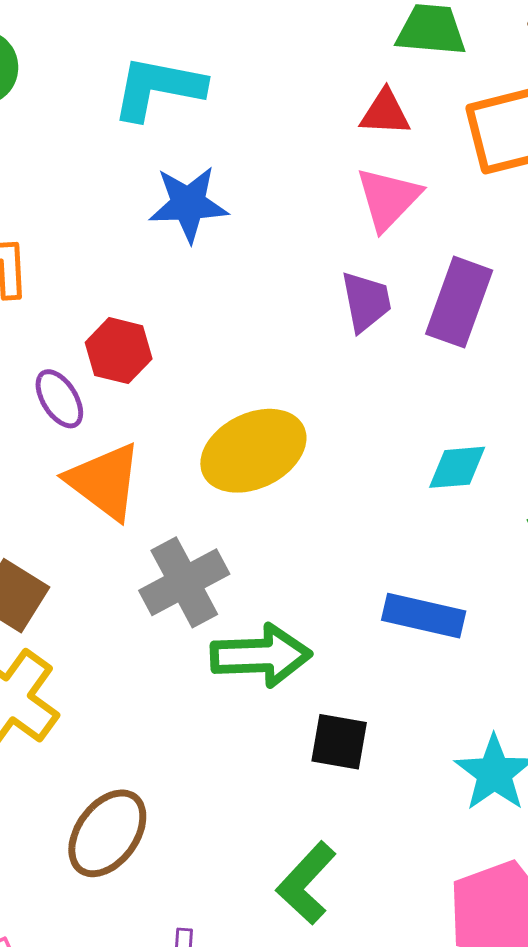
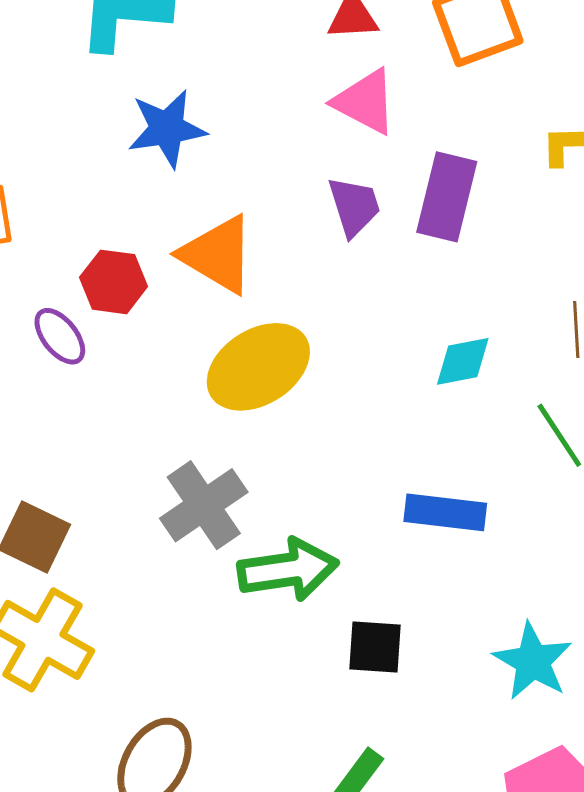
pink triangle: (388, 199) -> (365, 102), turned -40
orange triangle: (104, 481) -> (218, 255), moved

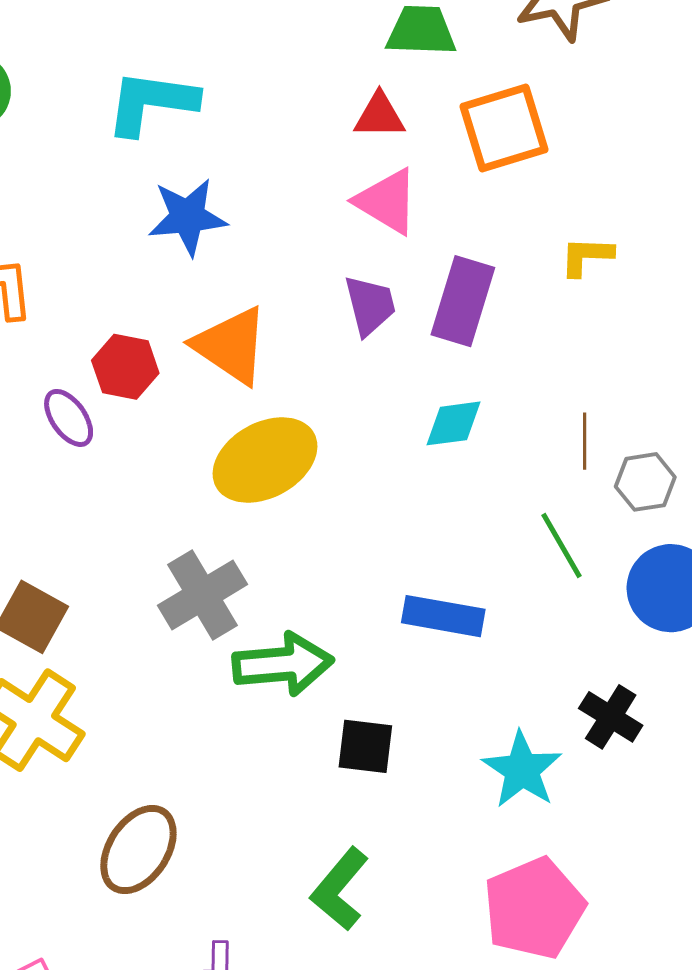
cyan diamond: (463, 361) -> (454, 423), moved

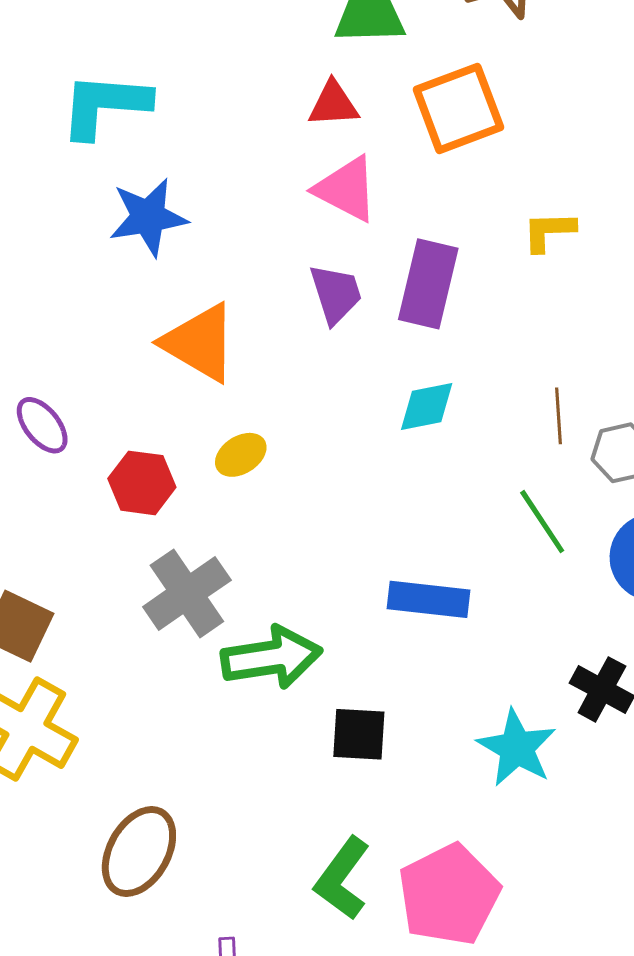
red hexagon: (125, 367) -> (142, 483), moved
yellow ellipse: (265, 460) -> (241, 455), size x0.5
pink pentagon: (534, 908) -> (449, 895), moved

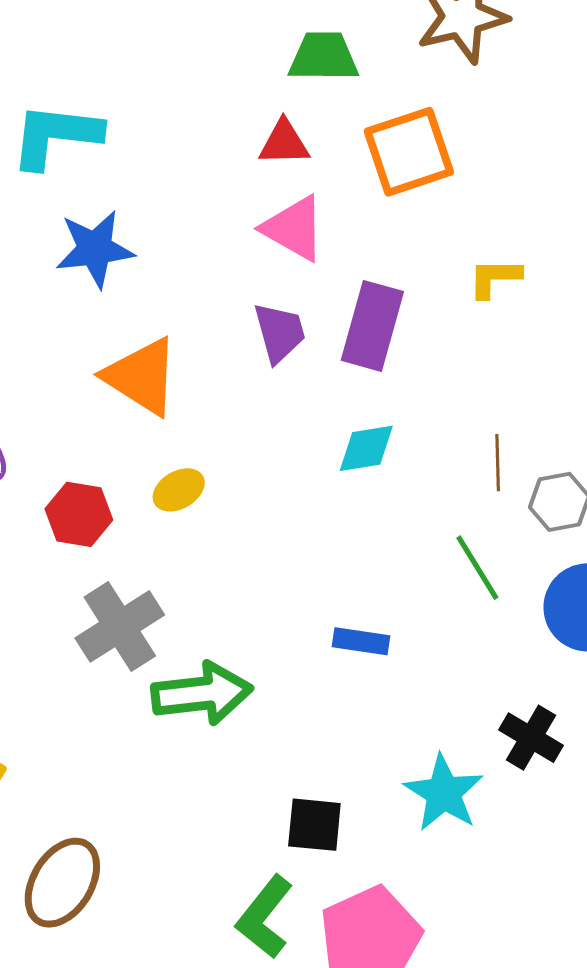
blue rectangle: (429, 599) -> (361, 641), size x0.7
black square: (359, 734) -> (314, 825), moved

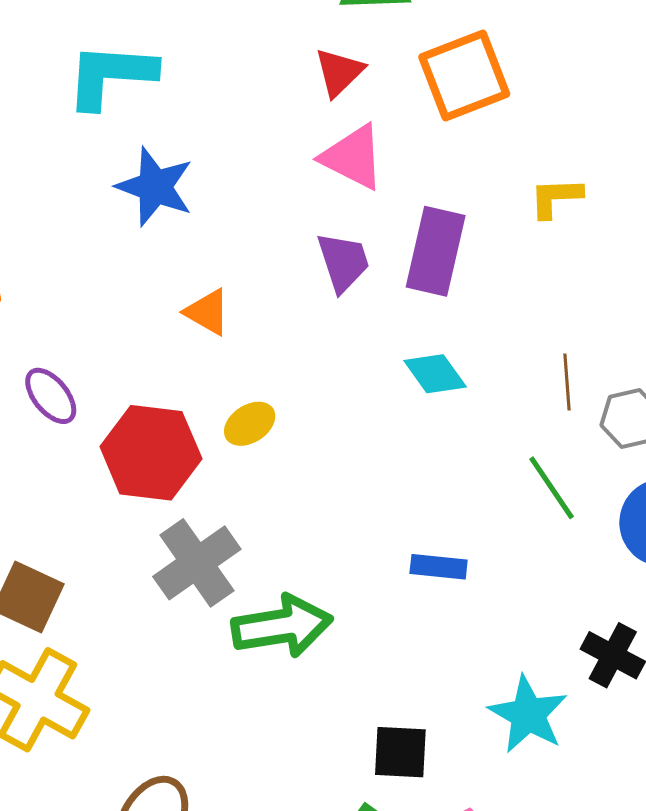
red triangle: (284, 143) -> (339, 72), turned -40
blue star: (95, 249) -> (155, 187), turned 30
orange triangle: (142, 376) -> (207, 312), size x0.6
cyan diamond: (366, 448) -> (435, 374), turned 66
red hexagon: (79, 514) -> (151, 453), size x1.5

